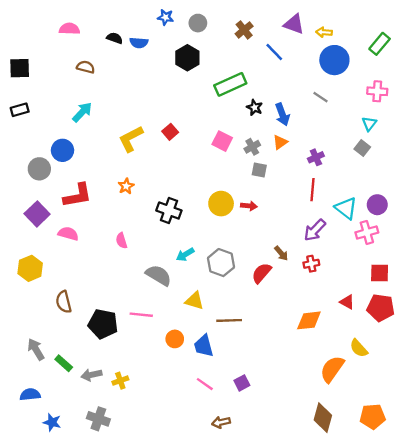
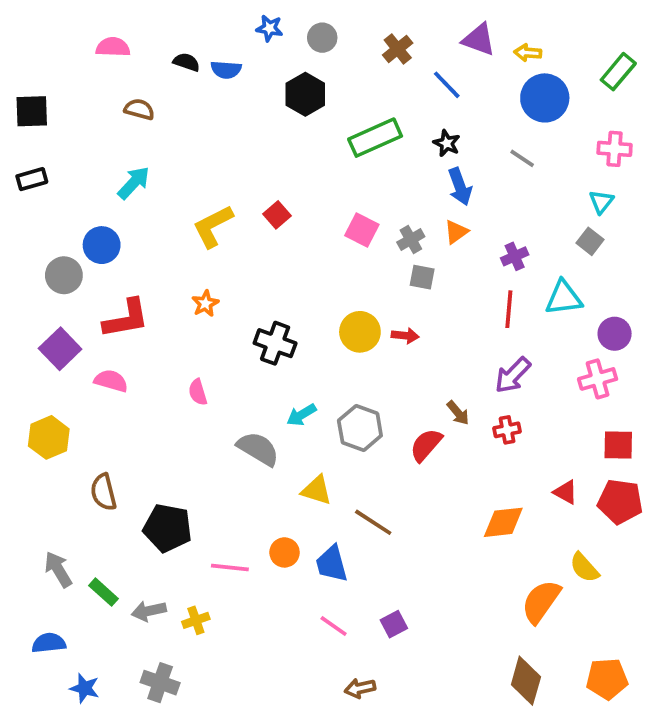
black star: (255, 108) -> (447, 143), moved
cyan triangle: (346, 208) -> (564, 298), moved, turned -45
pink line: (141, 315) -> (230, 568), moved
brown line: (229, 320) -> (373, 522), turned 35

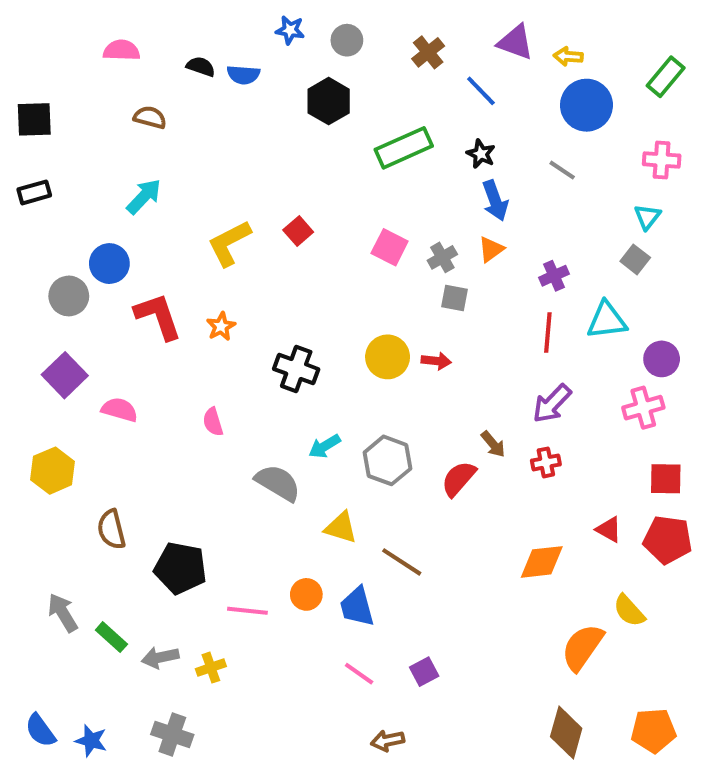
red L-shape: (126, 319) -> (158, 316), moved, turned -99
blue semicircle: (49, 643) -> (40, 730), moved, turned -120

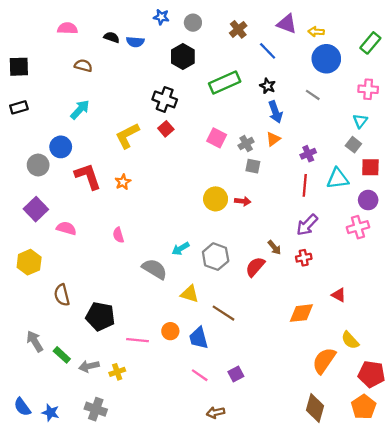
black cross: (296, 369) -> (165, 99), moved
red square: (666, 479) -> (370, 167), moved
red pentagon: (668, 540) -> (372, 374), moved
orange pentagon: (653, 730) -> (364, 407), turned -30

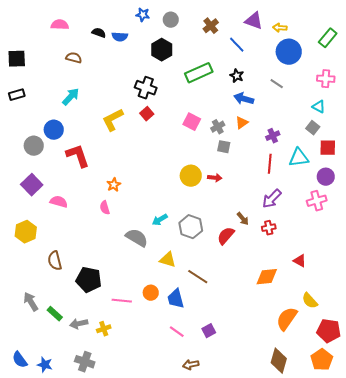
blue arrow: (275, 112) -> (244, 99), turned 126
cyan triangle: (360, 121) -> (319, 107), turned -40
orange star: (123, 182) -> (114, 185), moved

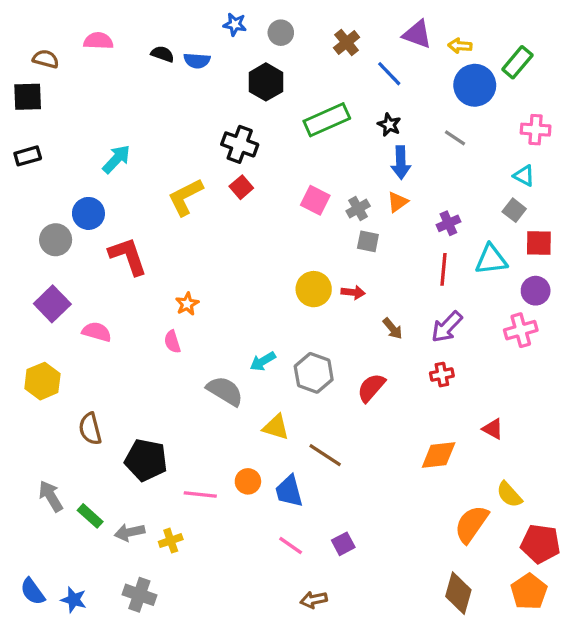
green rectangle: (328, 38) -> (517, 62), moved
brown semicircle: (74, 58) -> (46, 59), moved
blue arrow: (244, 99) -> (401, 162), turned -108
brown arrow: (243, 219) -> (393, 329), moved

